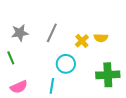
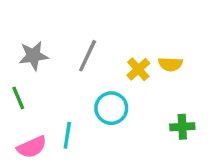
green cross: (108, 75) -> (182, 127), size x0.6
cyan line: (52, 86) -> (67, 135), moved

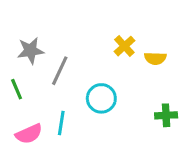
gray line: (88, 56) -> (60, 71), moved
yellow cross: (138, 69) -> (124, 46), moved

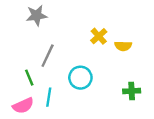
gray star: (30, 51) -> (37, 15), moved
green line: (17, 89) -> (29, 78), moved

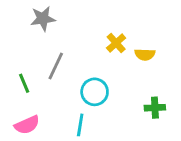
green line: (29, 78) -> (24, 83), moved
cyan line: (49, 97) -> (80, 125), moved

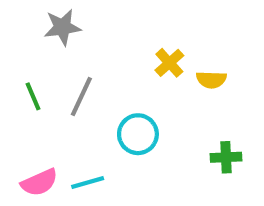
green line: (24, 83) -> (33, 96), moved
cyan line: (80, 125) -> (88, 182), moved, turned 65

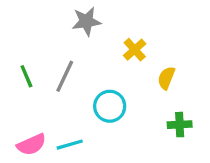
gray star: (62, 27) -> (86, 21), moved
yellow semicircle: (211, 80) -> (166, 78), moved, turned 110

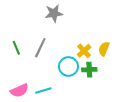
yellow cross: (135, 50) -> (84, 51), moved
green cross: (180, 125) -> (89, 70), moved

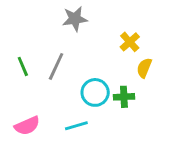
yellow cross: (84, 51) -> (130, 42), moved
cyan line: (43, 90) -> (76, 126), moved

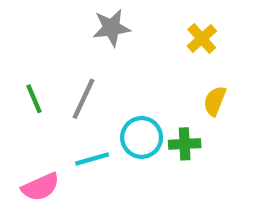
yellow cross: (130, 42) -> (202, 38), moved
cyan line: (76, 126) -> (92, 159), moved

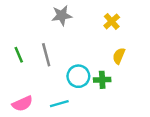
gray line: (83, 99) -> (46, 55), turned -40
cyan line: (92, 159) -> (59, 104), moved

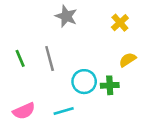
gray star: (62, 15) -> (66, 16), turned 30
yellow semicircle: (119, 56) -> (128, 60), turned 35

